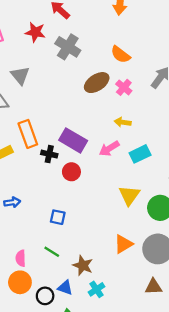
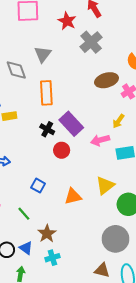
yellow arrow: (123, 122) -> (118, 121), turned -80
orange rectangle: (28, 134) -> (46, 93), moved
orange triangle: (123, 244) -> (73, 196), moved

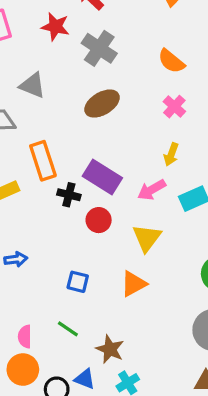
gray triangle: (43, 54) -> (32, 85), turned -30
brown ellipse: (107, 80) -> (102, 104), moved
orange rectangle: (46, 93) -> (43, 161), moved
yellow triangle: (105, 185) -> (147, 238), moved

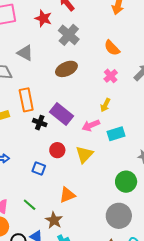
red circle: (99, 220) -> (57, 150), moved
blue square: (78, 282) -> (39, 169), moved
orange triangle: (134, 284) -> (67, 195), moved

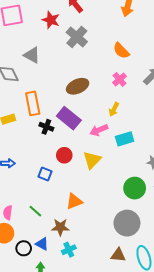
brown ellipse: (66, 69) -> (78, 86), moved
brown star: (54, 220) -> (60, 227), turned -30

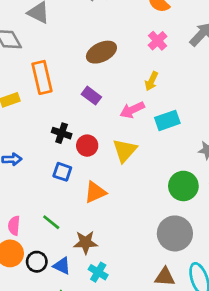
purple rectangle: (69, 118) -> (91, 96), size x0.6
black cross: (46, 127) -> (62, 133), moved
orange triangle: (74, 201) -> (95, 192), moved
black circle: (24, 248) -> (37, 262), moved
cyan cross: (69, 250) -> (98, 272), turned -32

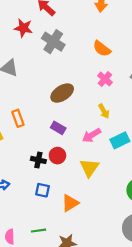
orange rectangle: (42, 77) -> (18, 118), size x0.7
yellow arrow: (151, 81) -> (104, 111), turned -48
red circle: (87, 146) -> (57, 156), moved
green line: (51, 222) -> (38, 231), turned -40

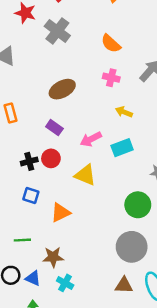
pink cross: (105, 79) -> (111, 78), turned -32
yellow arrow: (104, 111) -> (124, 112), moved, turned 136
black cross: (38, 160) -> (29, 161), turned -32
yellow triangle: (89, 168) -> (85, 175), turned -48

